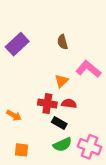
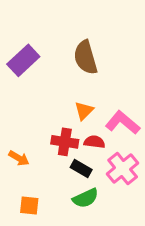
brown semicircle: (62, 42) -> (86, 57), size x1.6
pink L-shape: (88, 69) -> (123, 123), moved
pink cross: (89, 147) -> (123, 169), moved, turned 30

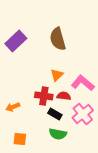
orange arrow: (19, 158) -> (13, 107), turned 128
green semicircle: (86, 198) -> (58, 134), turned 36

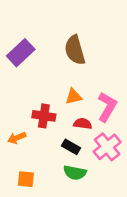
orange triangle: (57, 75) -> (74, 97), turned 32
pink L-shape: (83, 83) -> (107, 107), turned 80
red cross: (44, 96) -> (44, 116), moved

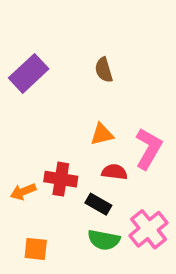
brown semicircle: (75, 50) -> (104, 70), size x0.6
red cross: (44, 116) -> (61, 179), moved
pink cross: (107, 147) -> (149, 229), moved

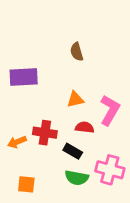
purple rectangle: (29, 73) -> (24, 77), moved, turned 40
pink cross: (149, 229) -> (110, 170), turned -36

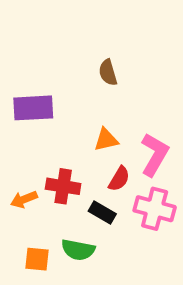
red semicircle: (85, 127) -> (119, 179), turned 114
pink cross: (110, 170) -> (155, 209), moved
green semicircle: (77, 178) -> (78, 250), moved

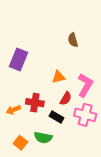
brown semicircle: (108, 72) -> (73, 40), moved
purple rectangle: (33, 108) -> (18, 59), turned -65
orange square: (37, 259) -> (20, 143), turned 32

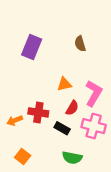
purple rectangle: (18, 59) -> (32, 47), moved
green semicircle: (43, 138) -> (72, 158), moved

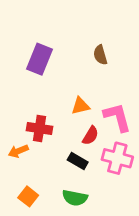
pink L-shape: (94, 93) -> (117, 117), turned -45
red cross: (38, 112) -> (39, 128), moved
green semicircle: (72, 158) -> (75, 198), moved

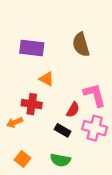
brown semicircle: (100, 55) -> (81, 45), size x1.5
purple rectangle: (39, 59) -> (32, 48), turned 75
orange triangle: (81, 106) -> (47, 79), moved, turned 42

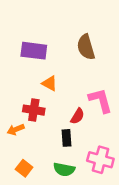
pink cross: (95, 128) -> (100, 160), moved
black rectangle: (63, 130) -> (67, 138), turned 56

